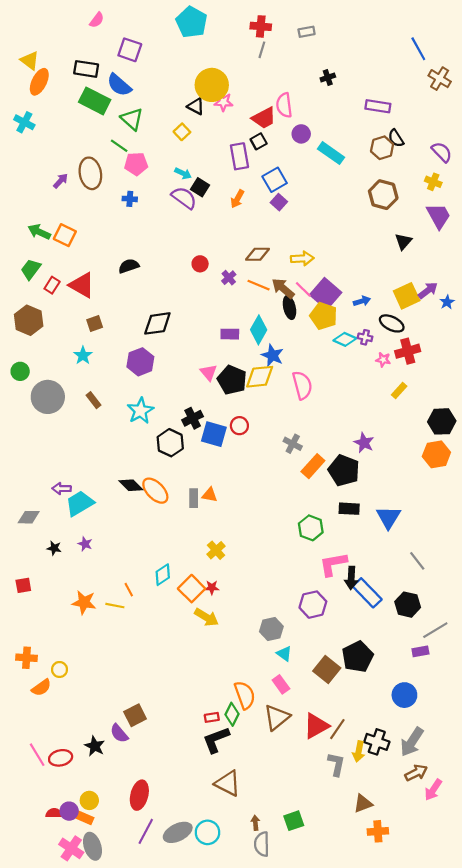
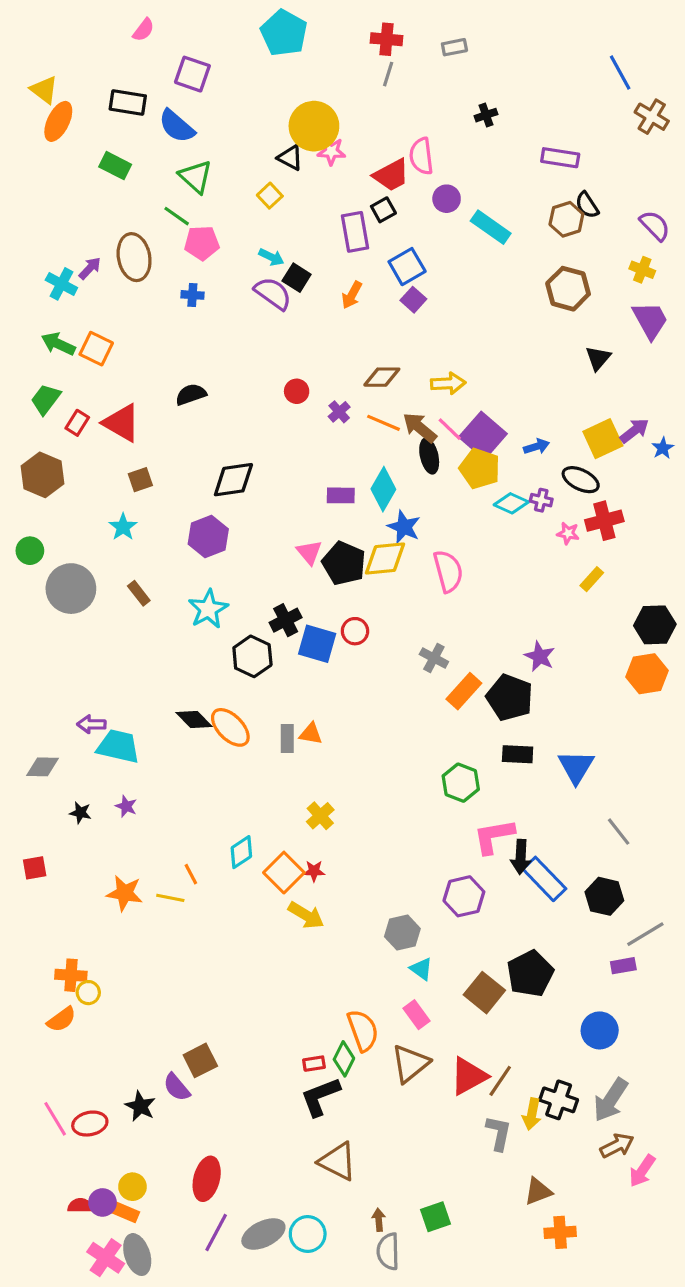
green rectangle: (95, 101) -> (115, 166), moved, size x0.7
cyan cross: (24, 122) -> (61, 284), moved
cyan trapezoid: (80, 503) -> (118, 746), turned 44
orange cross: (26, 658) -> (71, 975), moved

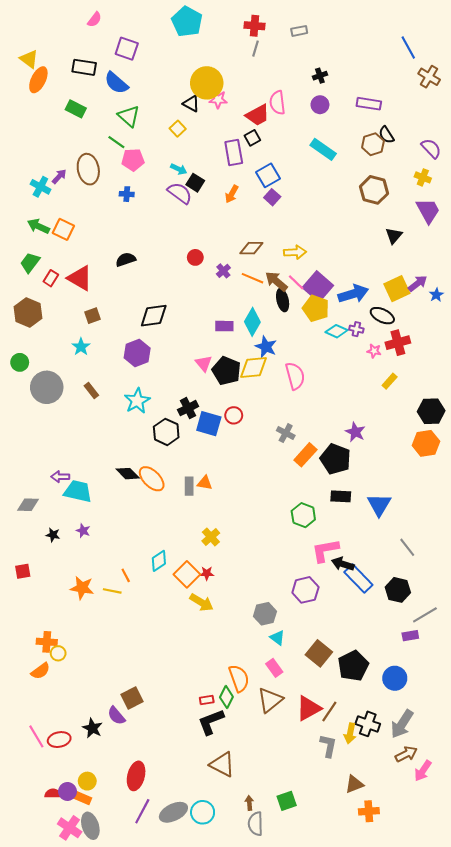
purple circle: (447, 199) -> (320, 105), moved
blue arrow: (536, 446) -> (353, 294), size x1.8
black arrow: (521, 857) -> (343, 564), turned 105
black pentagon: (530, 974) -> (353, 666), moved

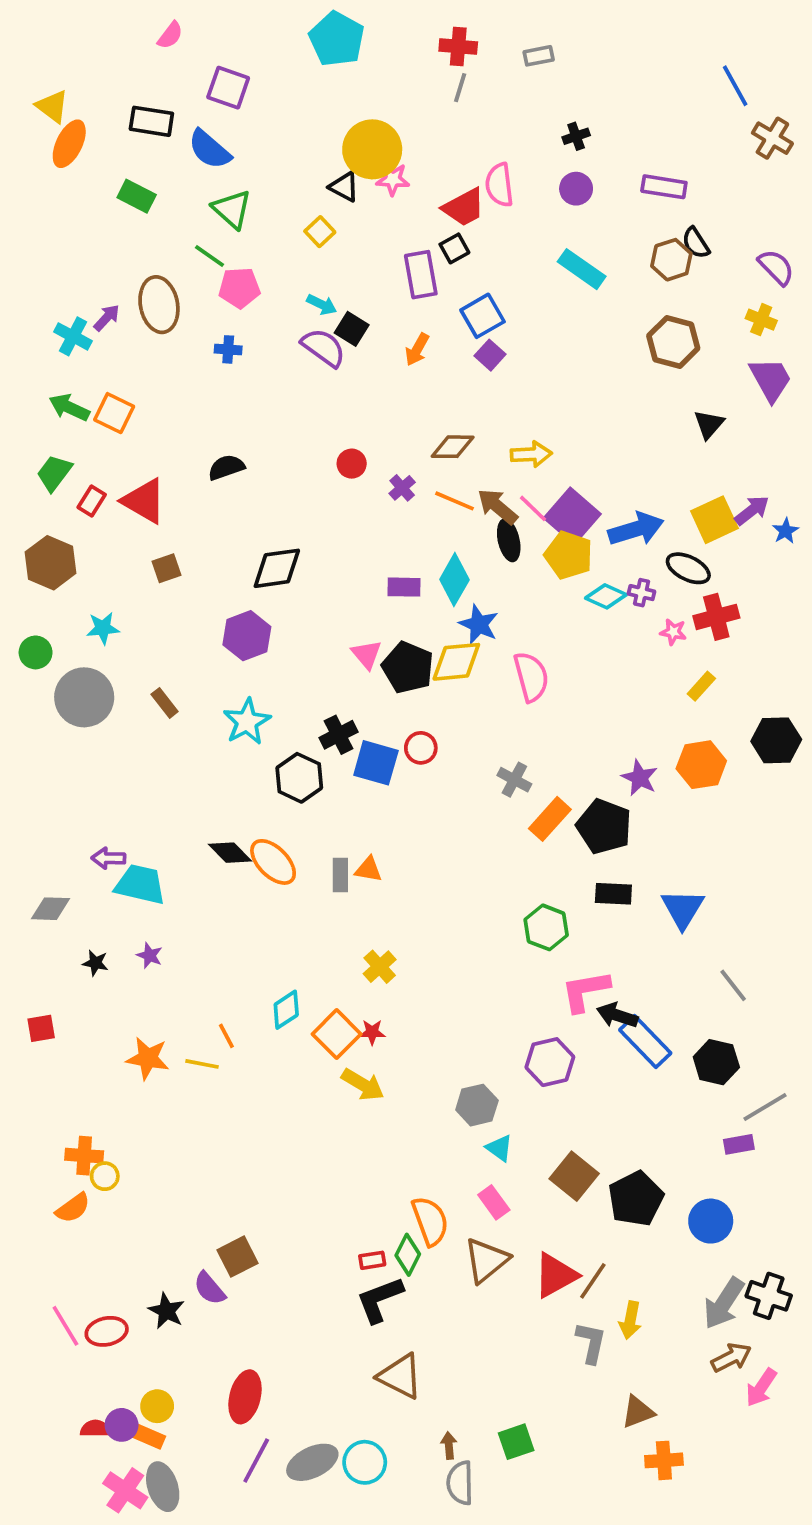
cyan star: (81, 347) -> (103, 628), moved, turned 30
orange hexagon: (426, 443) -> (701, 765), moved
black cross: (368, 724) -> (769, 1296), moved

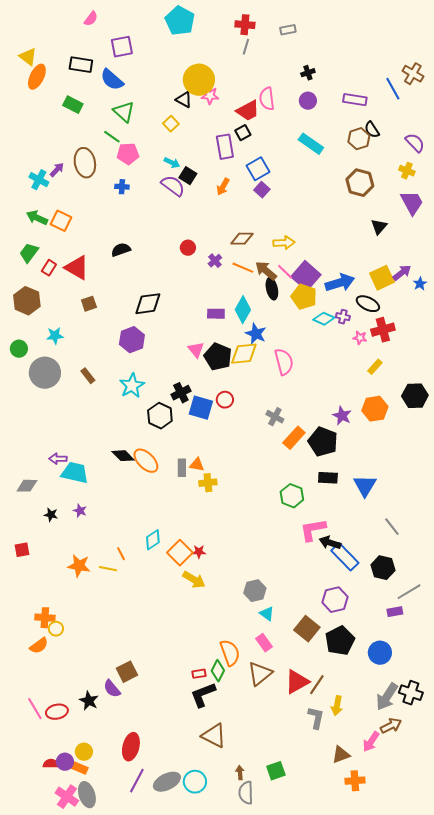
blue line: (735, 86) -> (393, 89), moved
purple square: (228, 88) -> (122, 47), turned -30
yellow cross: (380, 967) -> (208, 483), moved, turned 36
purple hexagon: (550, 1062) -> (335, 600), moved
pink arrow: (761, 1387) -> (371, 742), moved

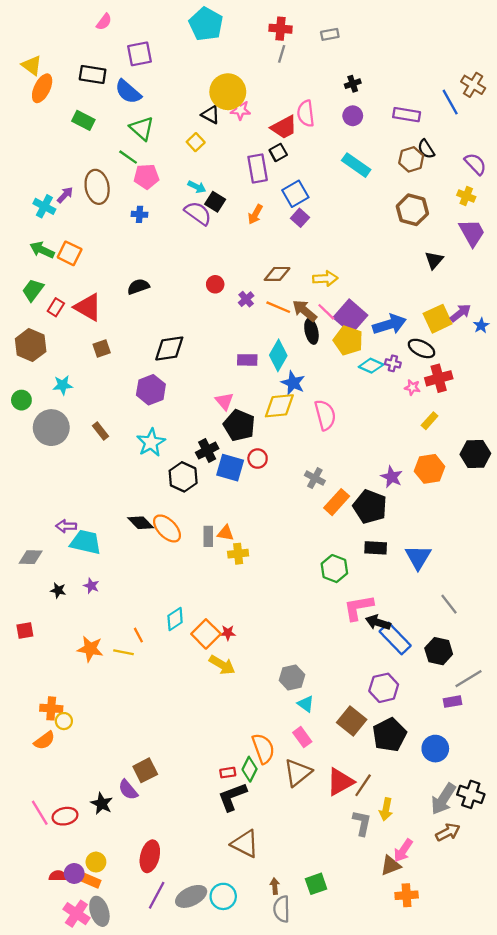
black pentagon: (218, 357) -> (239, 425), moved
pink arrow: (371, 742) -> (403, 851), moved

